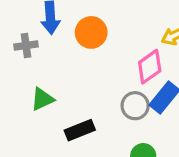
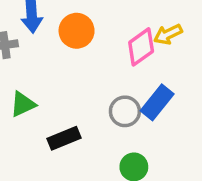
pink diamond: (150, 67) -> (141, 47), moved

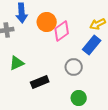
pink diamond: (141, 47) -> (62, 31), moved
blue rectangle: (157, 102) -> (92, 45), moved

